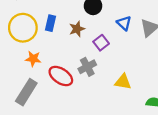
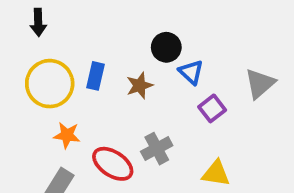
blue triangle: (124, 23) -> (191, 72), moved
purple square: (101, 43) -> (212, 108), moved

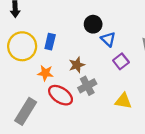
brown star: (140, 85) -> (77, 65), moved
orange star: (67, 135) -> (45, 73), moved

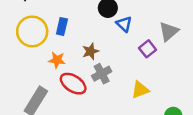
purple square: (121, 61) -> (148, 49), moved
yellow triangle: (123, 101) -> (140, 90), turned -30

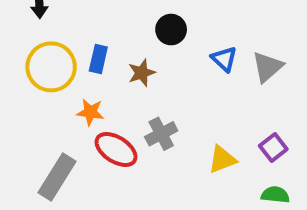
blue triangle: (124, 24) -> (224, 59), moved
purple square: (148, 49) -> (273, 148), moved
brown star: (90, 51) -> (142, 73), moved

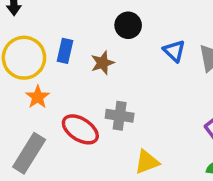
orange star: (90, 112) -> (38, 97), moved, turned 30
gray cross: (161, 134) -> (120, 116), turned 36
yellow triangle: (222, 159) -> (147, 162), moved

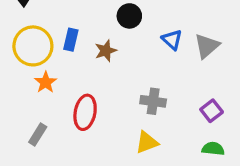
gray cross: (120, 116) -> (153, 101), moved
red ellipse: (80, 129) -> (85, 112), turned 68
gray rectangle: (29, 153) -> (38, 134), size x0.6

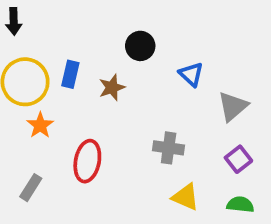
gray triangle: (207, 46) -> (233, 106), moved
yellow triangle: (147, 142) -> (186, 197), moved, turned 45

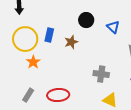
blue triangle: (191, 74) -> (113, 27), moved
red ellipse: (87, 161) -> (58, 95), moved, turned 75

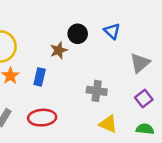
black circle: (86, 20) -> (78, 34), moved
blue rectangle: (49, 35) -> (40, 77), moved

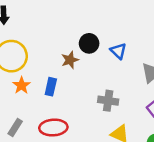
blue triangle: (112, 31) -> (118, 51), moved

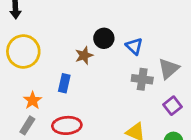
orange star: (21, 85) -> (33, 100), moved
gray cross: (108, 101) -> (142, 79), moved

